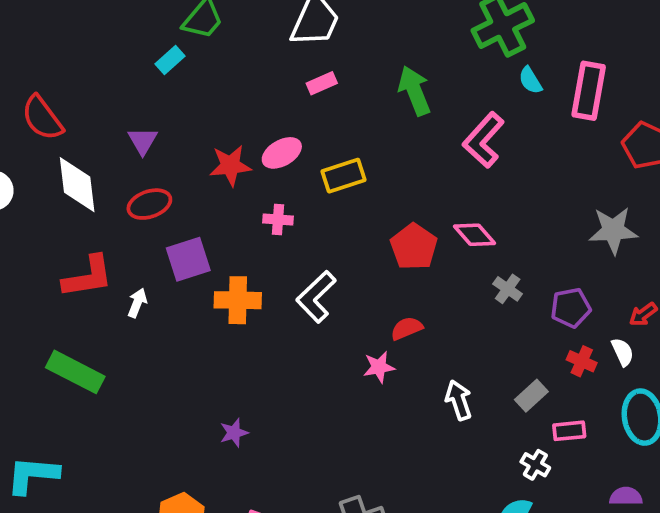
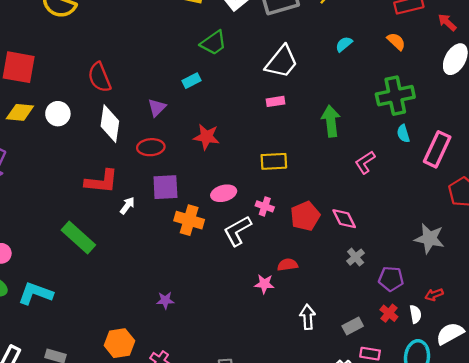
cyan rectangle: (170, 60) -> (191, 81), moved
pink L-shape: (484, 140) -> (365, 162), size x0.7
pink ellipse: (282, 153) -> (224, 193), moved
pink cross: (278, 219) -> (265, 206), moved

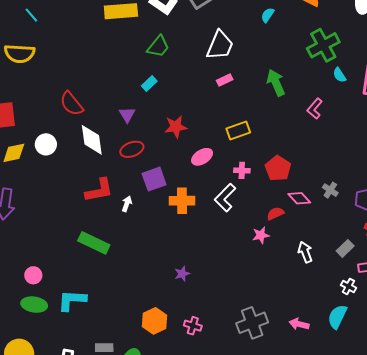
pink ellipse: (224, 193) -> (202, 157), moved
pink diamond: (344, 219) -> (299, 198), moved

